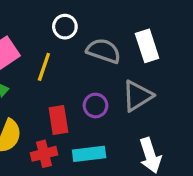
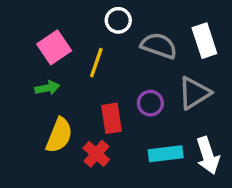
red cross: (44, 154) -> (96, 154), turned -35
cyan rectangle: (89, 154) -> (166, 154), moved

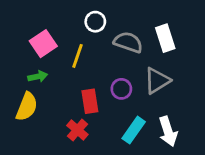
yellow semicircle: (59, 135) -> (27, 107), moved
cyan rectangle: (166, 154) -> (134, 130), turned -48

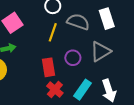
yellow line: (77, 56) -> (53, 32), moved
red cross: (77, 130) -> (55, 90), moved

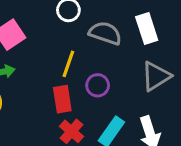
yellow line: (53, 32) -> (68, 64), moved
gray triangle: (100, 51) -> (156, 76), moved

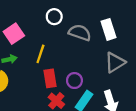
yellow line: (68, 64) -> (40, 54), moved
purple circle: (98, 85) -> (74, 81), moved

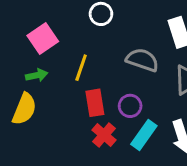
gray semicircle: (80, 33) -> (142, 60), moved

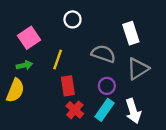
purple circle: (130, 106) -> (107, 86), moved

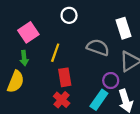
green arrow: (24, 65) -> (24, 58), turned 96
purple circle: (107, 86) -> (111, 81), moved
red cross: (75, 110) -> (62, 100), moved

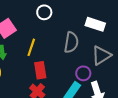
white rectangle: (124, 28) -> (95, 24), turned -54
gray semicircle: (98, 47) -> (71, 42), turned 80

